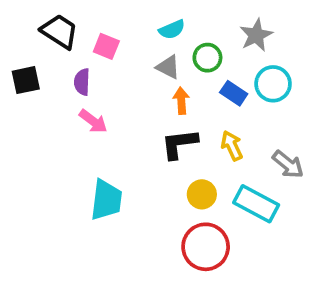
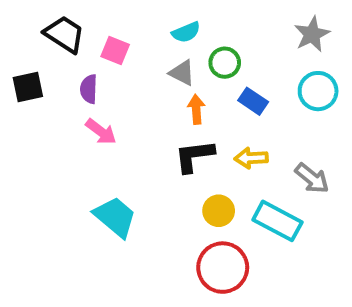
gray star: (256, 35) -> (312, 34), moved
cyan circle: (273, 84) -> (318, 91), moved
yellow arrow: (232, 146) -> (251, 158), turned -68
cyan trapezoid: (106, 200) -> (115, 217), turned -57

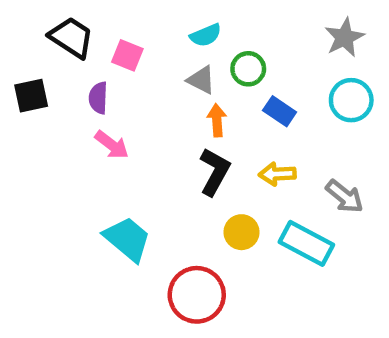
black L-shape: (194, 156) -> (215, 172), turned 126
red circle: (223, 268) -> (197, 295), moved

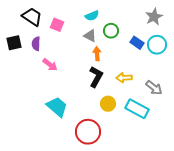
purple semicircle: (98, 98) -> (36, 44), moved
blue rectangle: (280, 111) -> (137, 43), moved

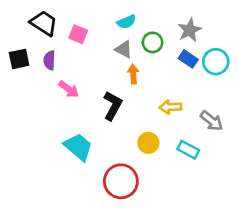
gray star: (154, 17) -> (190, 30), moved
black L-shape: (96, 77) -> (113, 106), moved
cyan rectangle: (137, 109) -> (188, 150), size x0.7

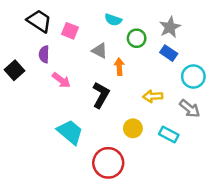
cyan semicircle: (126, 22) -> (113, 20), turned 42
gray triangle: (124, 49) -> (100, 51), moved
black square: (19, 59) -> (14, 70), moved, turned -30
cyan circle: (216, 62) -> (193, 76), moved

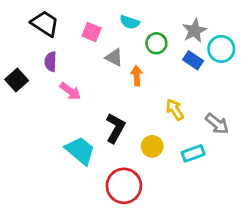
pink square: (70, 31) -> (91, 32), moved
cyan circle: (193, 76) -> (221, 49), moved
black L-shape: (101, 95) -> (115, 128), moved
yellow arrow: (153, 96) -> (175, 110), turned 60
cyan rectangle: (169, 134) -> (193, 153), turned -48

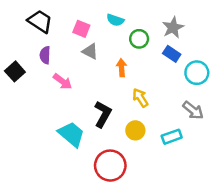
cyan circle: (221, 49) -> (197, 73), moved
gray triangle: (114, 57) -> (90, 51), moved
yellow arrow: (175, 110) -> (140, 98), moved

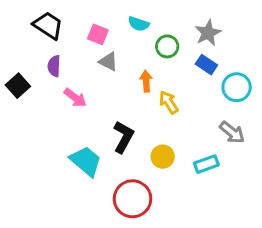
yellow arrow: (140, 98) -> (169, 102), moved

